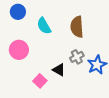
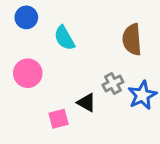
brown semicircle: (77, 27) -> (132, 39), moved
pink square: (40, 81) -> (59, 119), turned 32

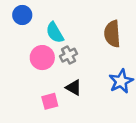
pink circle: (28, 73) -> (42, 58), moved
gray cross: (113, 83) -> (69, 55), moved

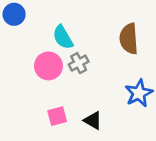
blue circle: (22, 15) -> (14, 14), moved
black triangle: (74, 88) -> (93, 120), moved

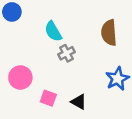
pink circle: (48, 66) -> (20, 77), moved
pink square: (57, 116) -> (48, 98), turned 35

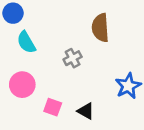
cyan semicircle: (53, 31) -> (26, 42), moved
brown semicircle: (109, 33) -> (100, 28), moved

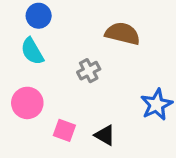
blue circle: (13, 13) -> (39, 16), moved
brown semicircle: (100, 28) -> (123, 33), turned 108

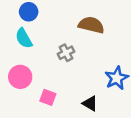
black triangle: (105, 135) -> (90, 103), moved

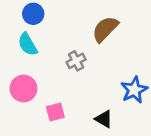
brown semicircle: (91, 25) -> (105, 29), turned -60
pink square: (48, 97) -> (55, 112), turned -35

